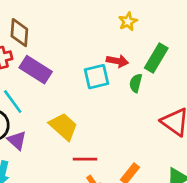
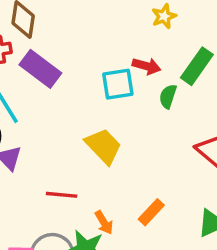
yellow trapezoid: (63, 126) -> (103, 146), moved
red line: (85, 159) -> (62, 195), moved

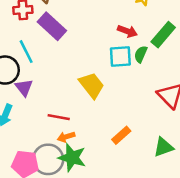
cyan square: (118, 84) -> (120, 57), moved
orange arrow: (104, 223) -> (66, 137), moved, turned 98

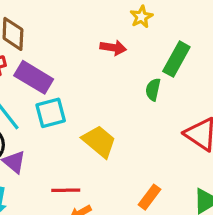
red arrow: (127, 31) -> (113, 48), moved
cyan square: (120, 57) -> (51, 113), moved

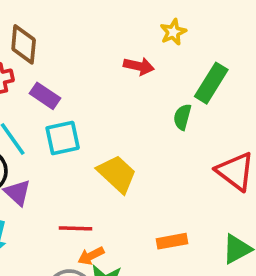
purple rectangle: (34, 77) -> (45, 96), size x0.7
orange rectangle: (150, 197) -> (172, 241), turned 40

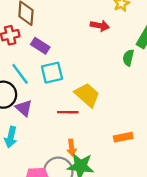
red line: (76, 228) -> (68, 112), moved
orange arrow: (91, 256) -> (72, 148), turned -70

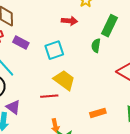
cyan square: (52, 73) -> (54, 50), moved
purple triangle: (24, 108) -> (13, 107), moved

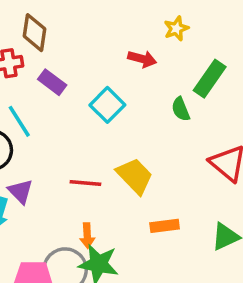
green semicircle: (96, 46) -> (181, 109), turned -40
cyan square: (54, 50) -> (107, 105), turned -36
yellow trapezoid: (64, 80) -> (135, 176), moved

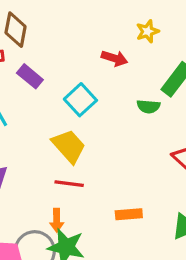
green semicircle: (181, 109) -> (148, 106), turned -65
yellow trapezoid: (135, 176) -> (69, 146), moved
red line: (85, 183) -> (69, 184), moved

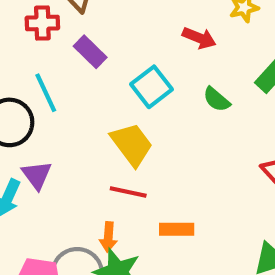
green semicircle: (148, 106) -> (217, 99), moved, turned 30
orange rectangle: (129, 214) -> (177, 229), moved

